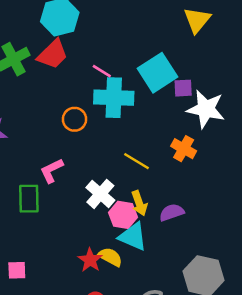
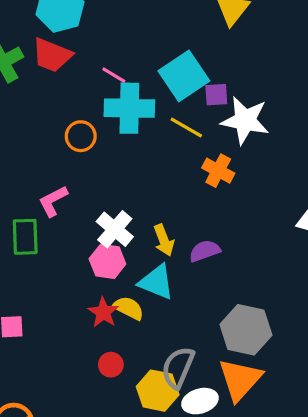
red trapezoid: (53, 54) -> (52, 55), turned 68
yellow line: (137, 161) -> (186, 127), moved
pink hexagon: (123, 215) -> (107, 261), moved

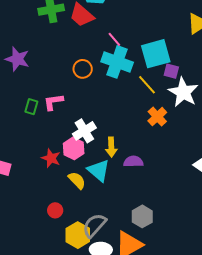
green rectangle: (25, 237) -> (31, 107), moved, size x0.7
red star: (103, 312) -> (51, 158), moved, turned -30
gray hexagon: (246, 330) -> (142, 216), size x0.7

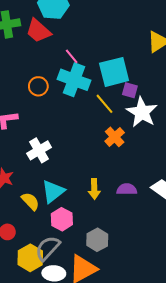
yellow arrow: (111, 147) -> (94, 189), moved
pink hexagon: (74, 148) -> (62, 219), moved
purple semicircle: (133, 162) -> (127, 189), moved
cyan triangle: (99, 170) -> (53, 191), turned 40

